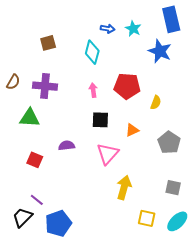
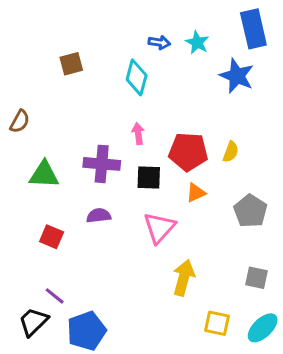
purple cross: (45, 86) -> (102, 164), moved
red pentagon: (127, 86) -> (188, 152), moved

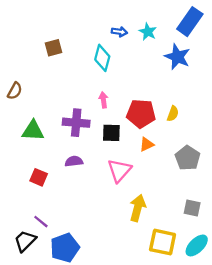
blue rectangle: (253, 29) -> (190, 22), turned 48
yellow square: (217, 323) -> (163, 242), size x1.4

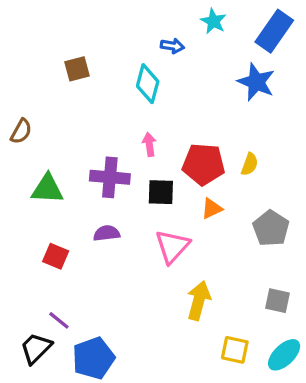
cyan star: (148, 32) -> (213, 21), moved
yellow square: (163, 242) -> (235, 350), size x0.7

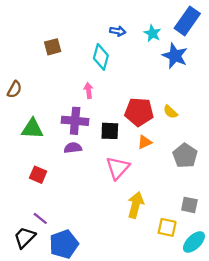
cyan star: (213, 21) -> (152, 33), moved
pink arrow: (149, 144) -> (89, 91), moved
yellow semicircle: (250, 164) -> (170, 112), turned 112
purple semicircle: (107, 233) -> (73, 148), moved
yellow square: (235, 350) -> (167, 227), moved

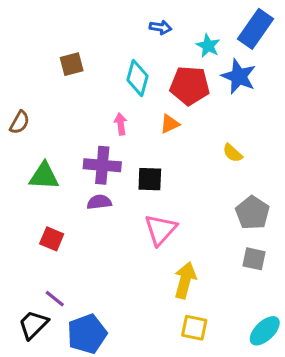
blue arrow: (118, 31) -> (161, 27), moved
red pentagon: (139, 112) -> (190, 86), moved
orange triangle: (145, 142) -> (170, 124), moved
gray square: (189, 205) -> (254, 259), moved
yellow square: (167, 227) -> (194, 328), moved

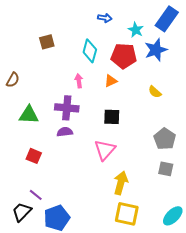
blue star: (239, 76) -> (156, 50), turned 30
yellow semicircle: (233, 153) -> (155, 92), moved
black square: (150, 179) -> (112, 117), moved
yellow square: (194, 328) -> (127, 214), size x1.4

